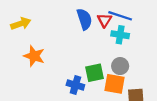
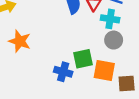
gray circle: (120, 66) -> (114, 40), moved

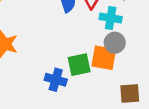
orange square: (104, 71) -> (104, 58), moved

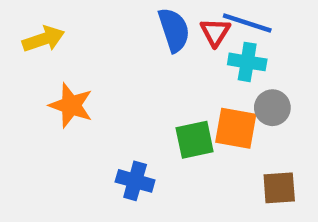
gray circle: (115, 43) -> (272, 108), moved
blue cross: (56, 80) -> (135, 181), moved

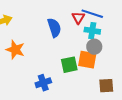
blue semicircle: (174, 30) -> (54, 28), moved
gray circle: (272, 108) -> (94, 47), moved
blue cross: (135, 181) -> (43, 83), turned -35

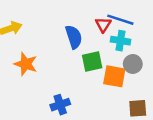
gray circle: (94, 47) -> (133, 64), moved
green square: (69, 65) -> (92, 62), moved

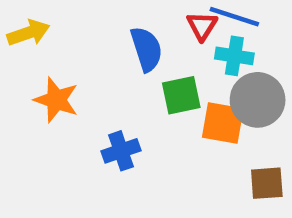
gray circle: (133, 64) -> (258, 100), size x1.5
blue cross: (60, 105) -> (121, 151), moved

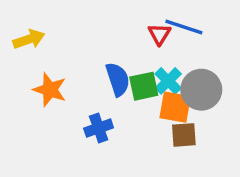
blue semicircle: (146, 49) -> (118, 79), moved
cyan cross: (234, 56) -> (168, 81), moved, turned 36
brown square: (267, 183) -> (184, 135), moved

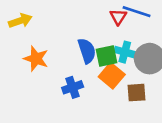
cyan cross: (168, 81) -> (125, 52), turned -30
orange square: (175, 107) -> (112, 76), moved, turned 30

